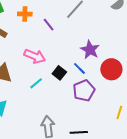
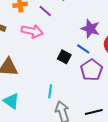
pink arrow: (35, 56) -> (32, 31), moved
cyan line: (36, 83) -> (50, 91), moved, turned -32

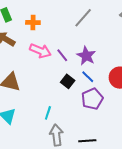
purple line: (45, 11) -> (62, 55), moved
purple star: (90, 29) -> (86, 56), moved

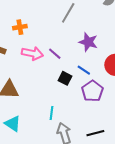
purple star: (86, 56) -> (88, 42), moved

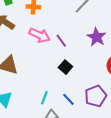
blue line: (84, 70) -> (68, 99), moved
purple pentagon: (92, 91) -> (96, 96), moved

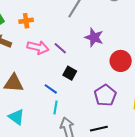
blue line: (68, 99) -> (51, 89), moved

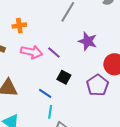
purple pentagon: (105, 95) -> (97, 85), moved

